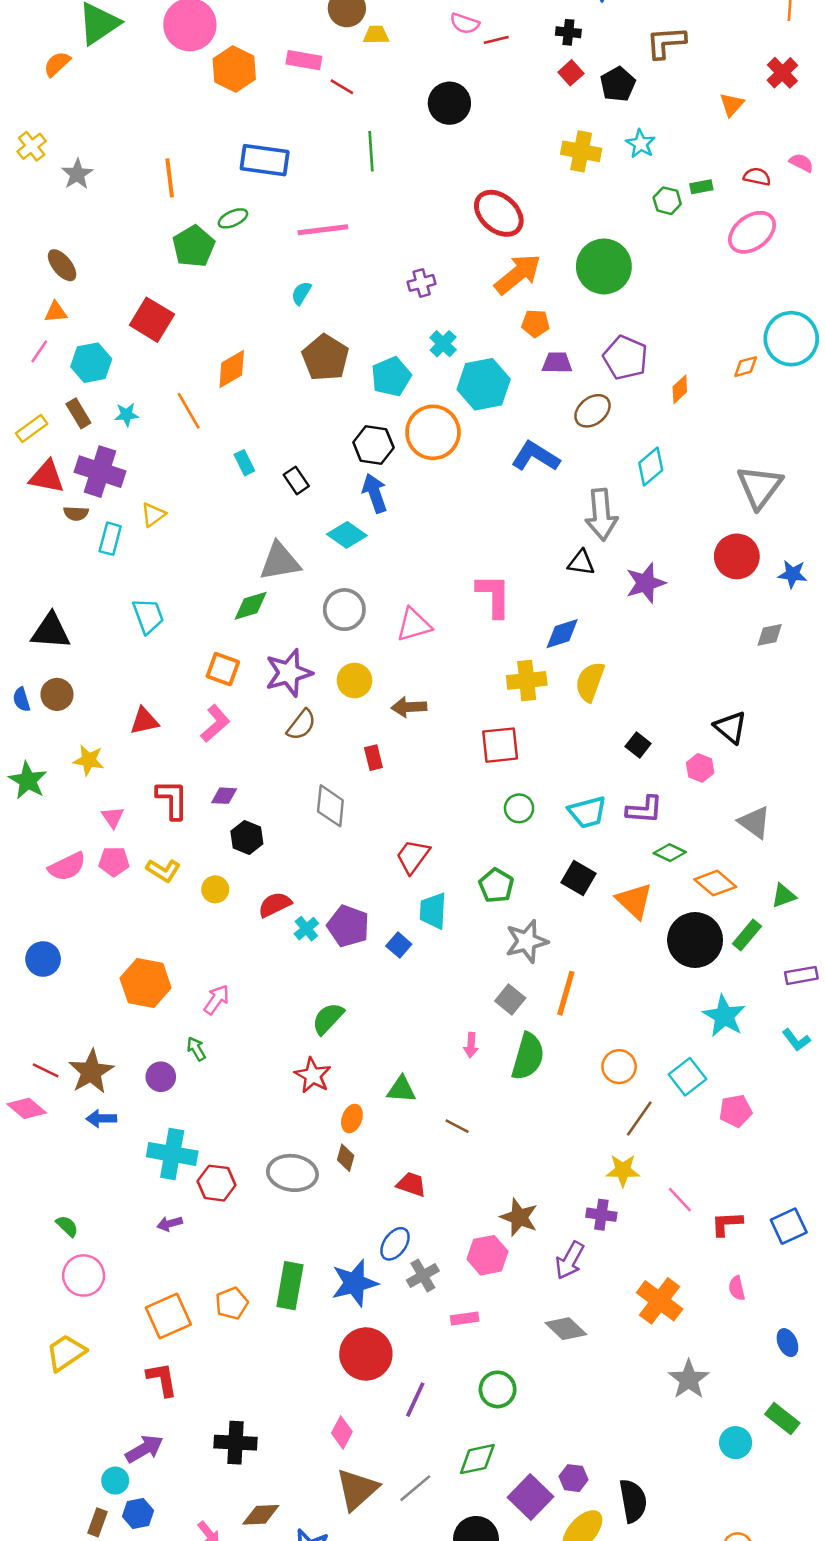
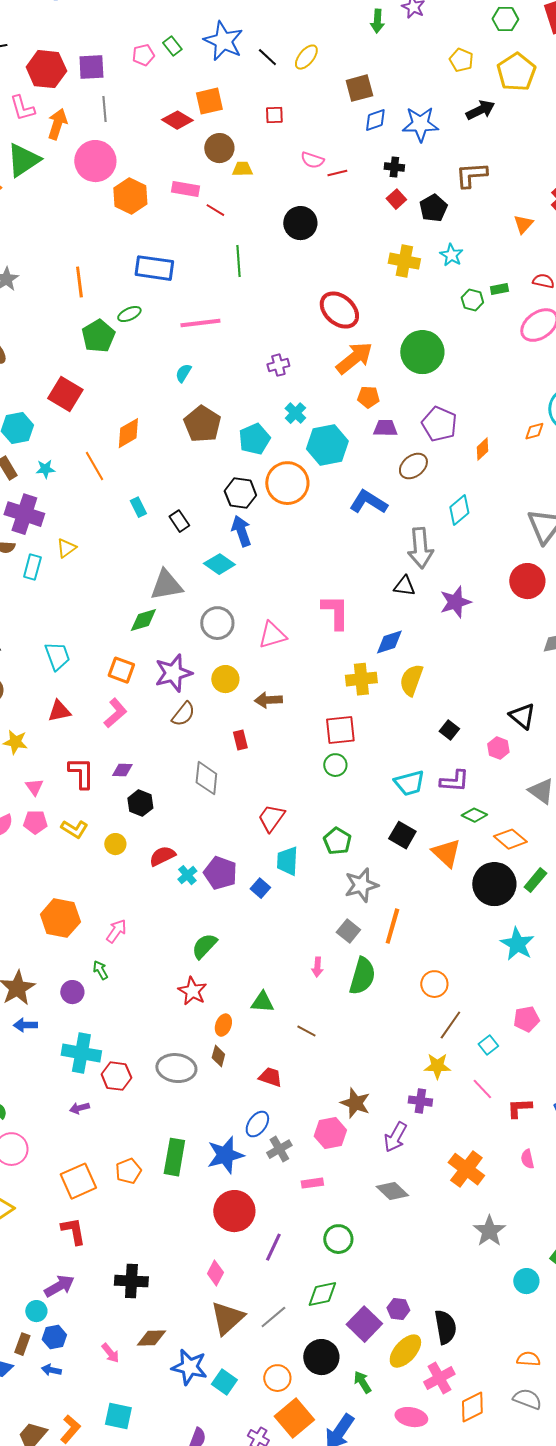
cyan trapezoid: (148, 616) -> (57, 656), moved
green circle: (519, 808) -> (335, 765), moved
cyan square: (687, 1077) -> (488, 1045), moved, size x0.7

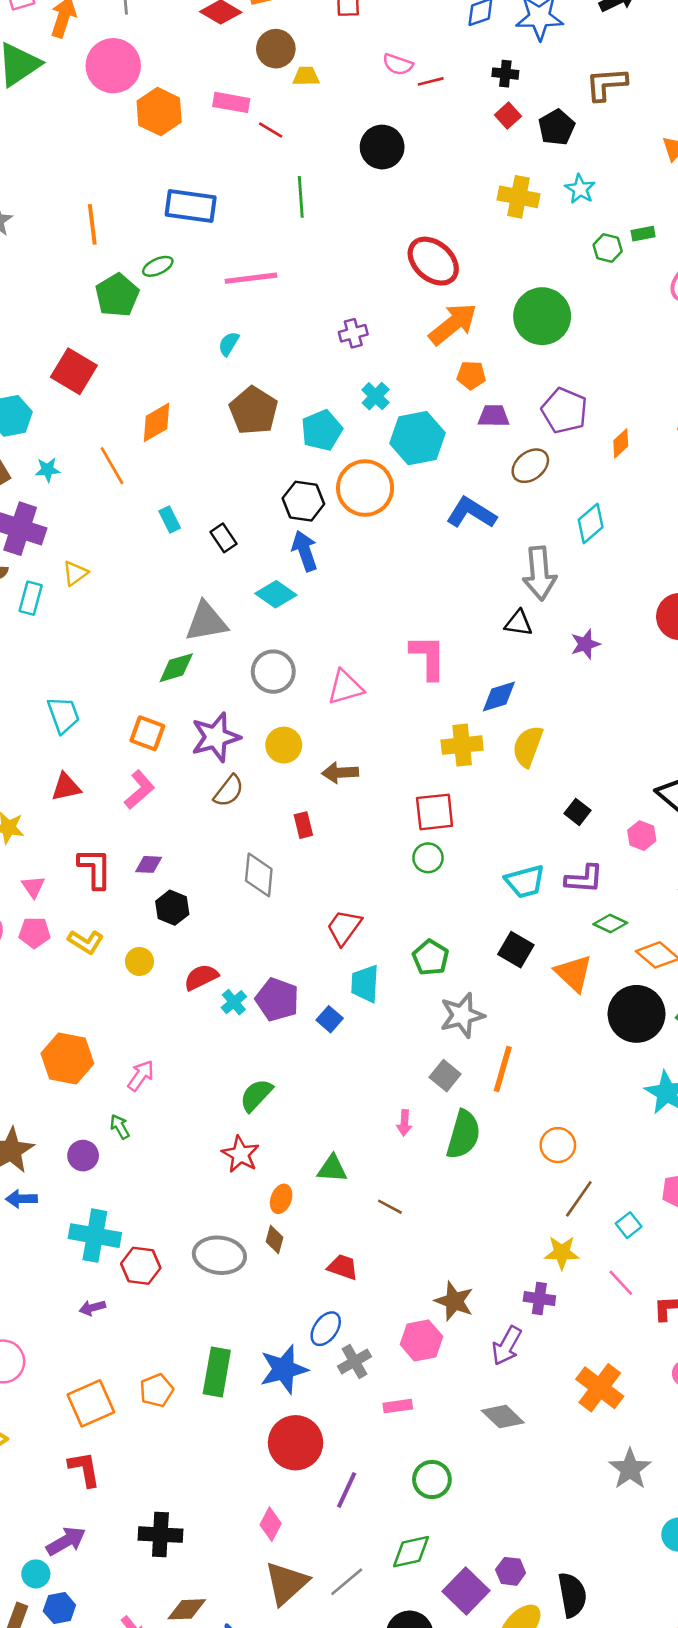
purple star: (455, 602) -> (585, 644), size x0.7

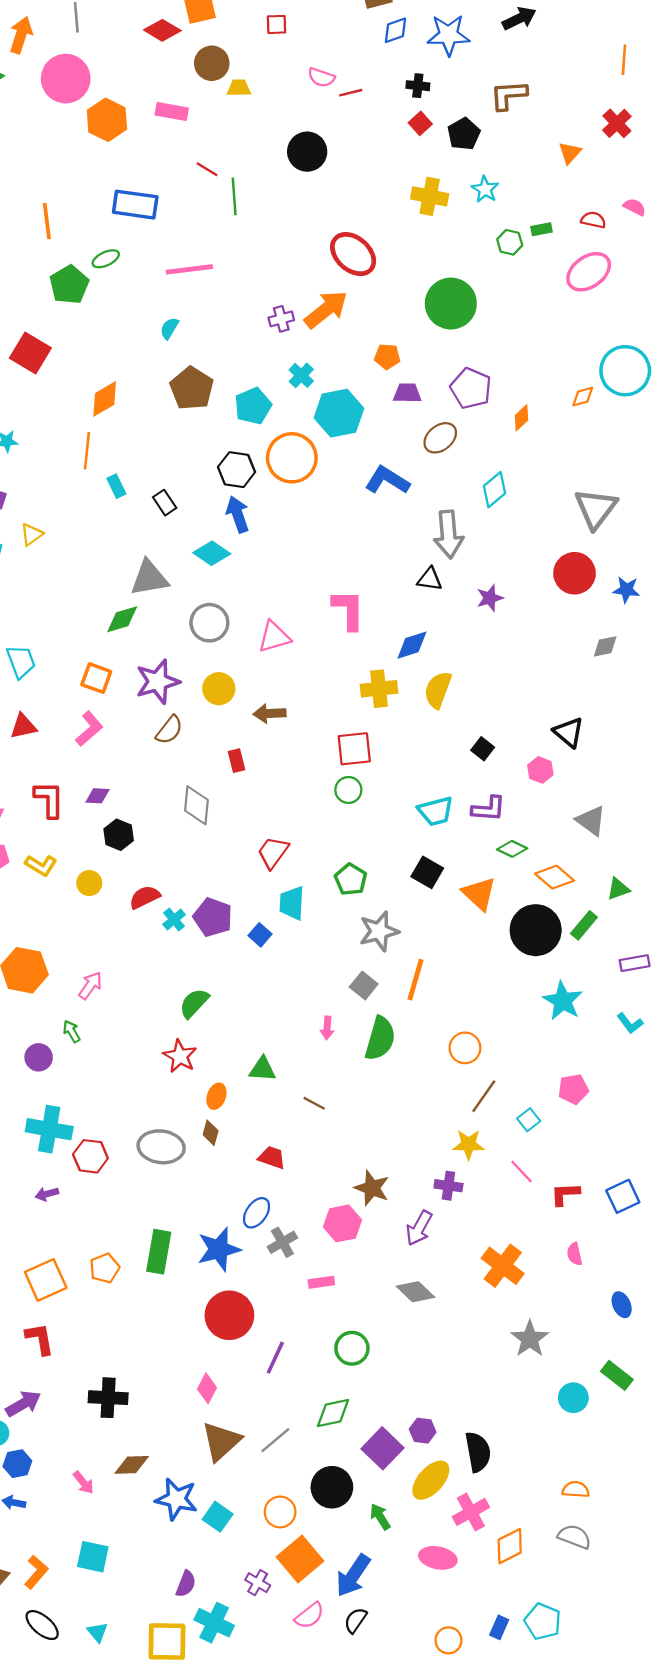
red line: (271, 130) -> (207, 169), moved
orange arrow: (453, 324) -> (326, 309), moved
orange line: (112, 466) -> (87, 451), moved, turned 36

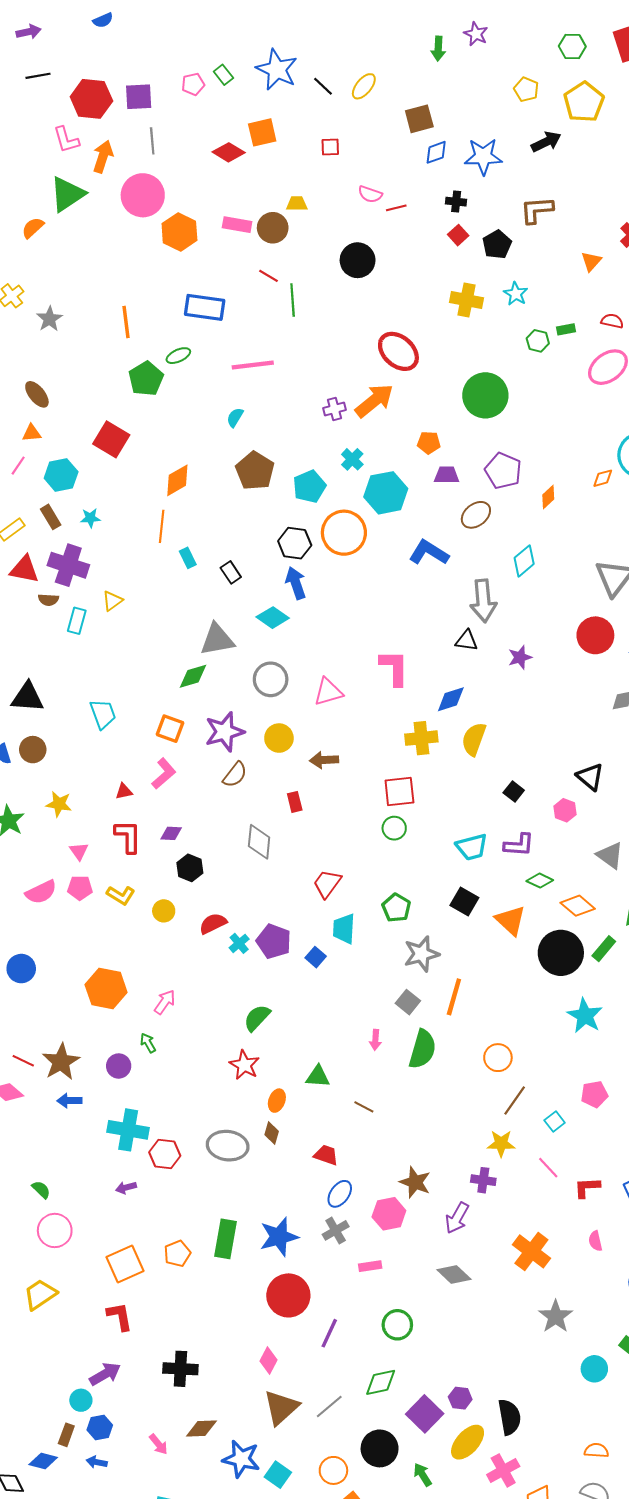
brown circle: (212, 63) -> (273, 228), moved
red triangle: (23, 726) -> (124, 791), moved, size x0.7
blue ellipse: (257, 1213) -> (340, 1194), moved

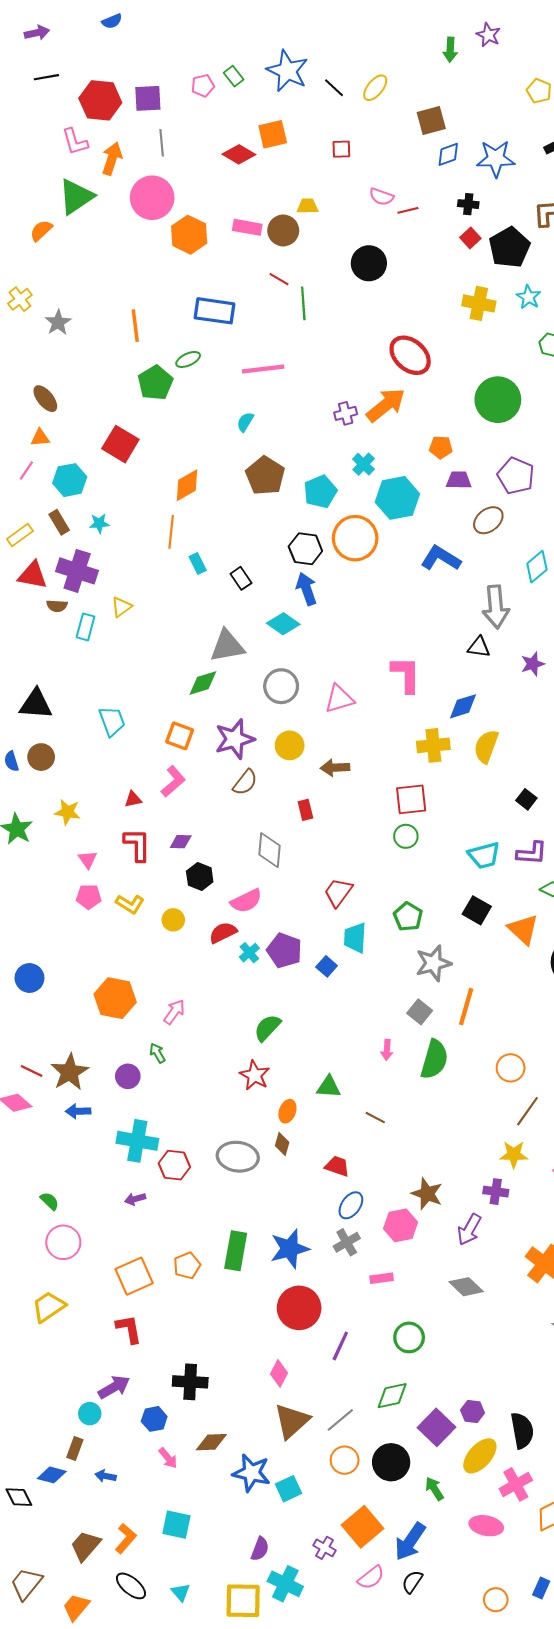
black pentagon: (497, 245) -> (509, 247), size x1.4
pink semicircle: (41, 892) -> (246, 901), moved
blue hexagon: (100, 1427) -> (154, 1419), moved
orange circle: (333, 1470) -> (345, 1460), moved
cyan square: (278, 1475) -> (289, 1489), turned 30

